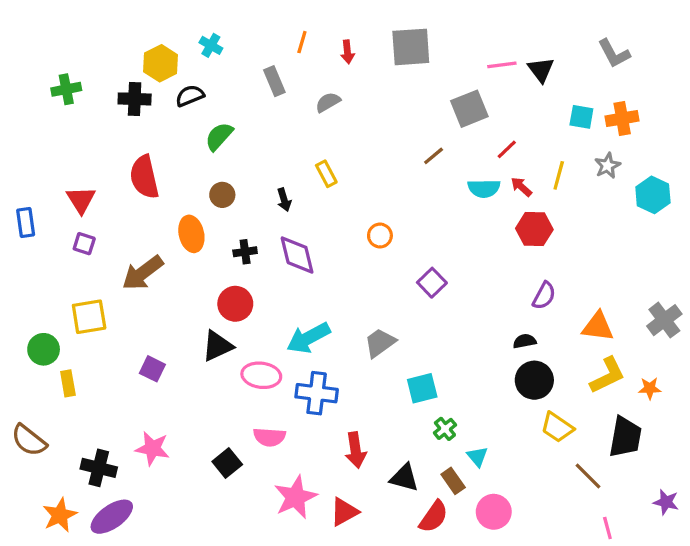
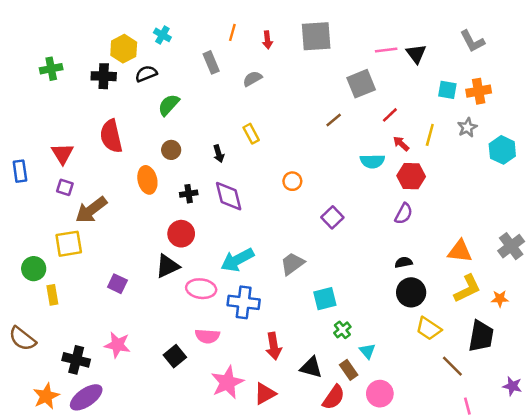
cyan semicircle: (484, 188) -> (372, 161), moved
brown arrow: (143, 273) -> (91, 210), moved
purple semicircle: (544, 296) -> (404, 214), moved

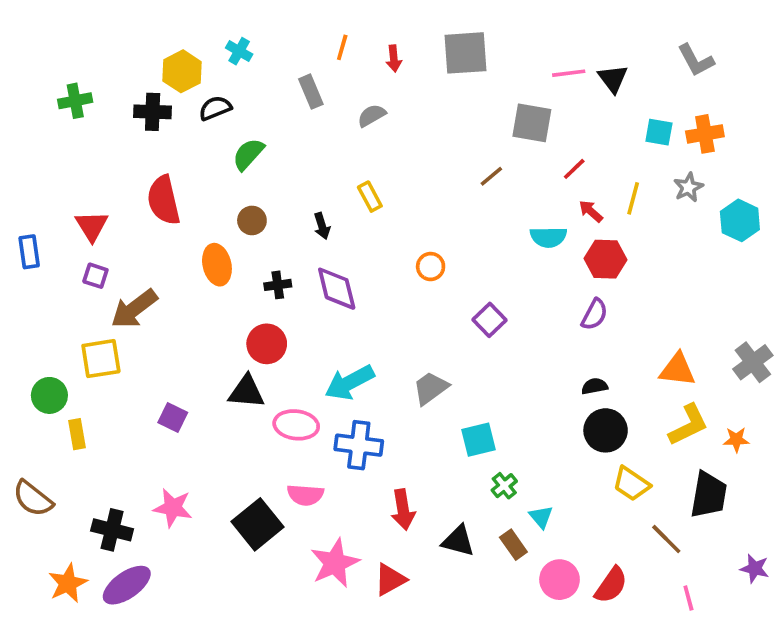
gray square: (361, 84) -> (532, 123), turned 32
black triangle: (167, 266) -> (246, 392), turned 30
black square: (175, 356) -> (257, 524), size x1.5
red semicircle: (334, 397) -> (611, 585), moved

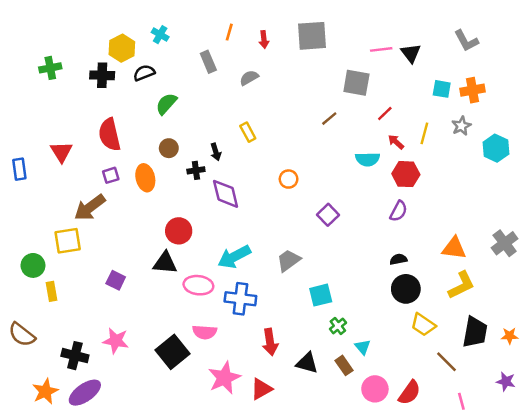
purple square: (95, 276) -> (111, 175), moved, turned -35
black cross: (278, 285) -> (196, 170), moved
orange star: (736, 440) -> (510, 336), moved

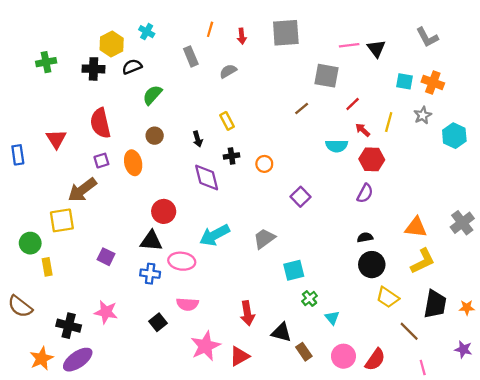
orange cross: (472, 90) -> (433, 82), turned 30
black cross: (196, 170) -> (232, 156), moved
blue cross: (240, 299) -> (150, 274), moved, size x0.7
black square: (172, 352) -> (158, 322), size x0.6
brown rectangle: (344, 365) -> (304, 352), moved

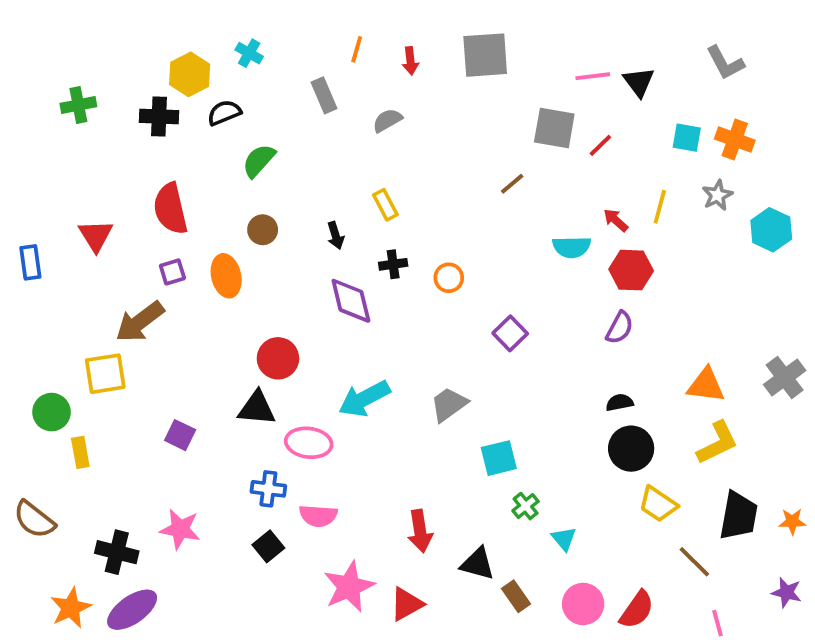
red line: (353, 104) -> (600, 145), moved
blue cross: (150, 274) -> (268, 489), moved

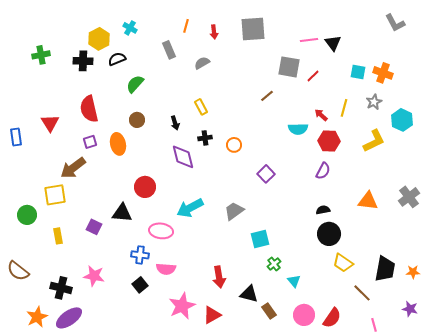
gray L-shape: (725, 63) -> (395, 23), moved
black triangle: (257, 408) -> (122, 213), moved
yellow L-shape: (717, 443) -> (374, 141), moved
yellow rectangle: (80, 452) -> (58, 236), moved

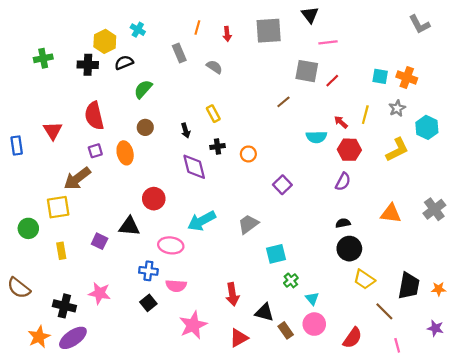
black triangle: (333, 43) -> (310, 15), moved
gray semicircle: (202, 63) -> (214, 67), turned 63
red triangle: (212, 315) -> (239, 338), moved
pink circle: (304, 315) -> (314, 324), moved

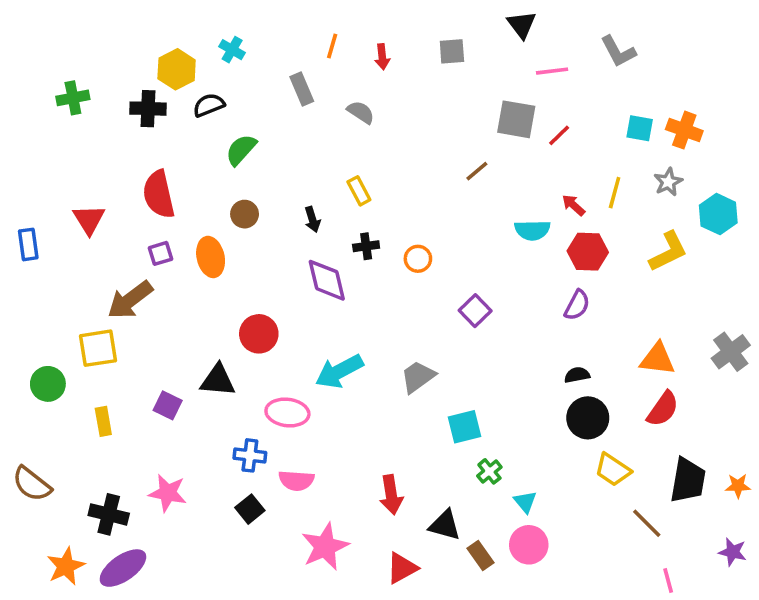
gray L-shape: (419, 24) -> (618, 51), moved
gray square: (269, 31) -> (452, 51), size x0.6
red semicircle: (353, 338) -> (663, 409), moved

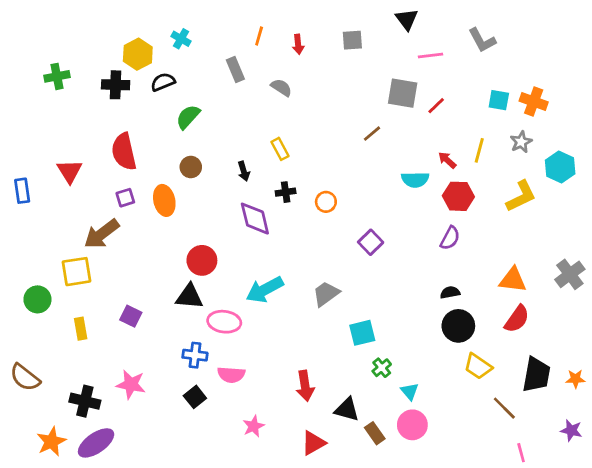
black triangle: (218, 380) -> (189, 297), moved
pink star: (325, 547) -> (253, 426), size x0.6

